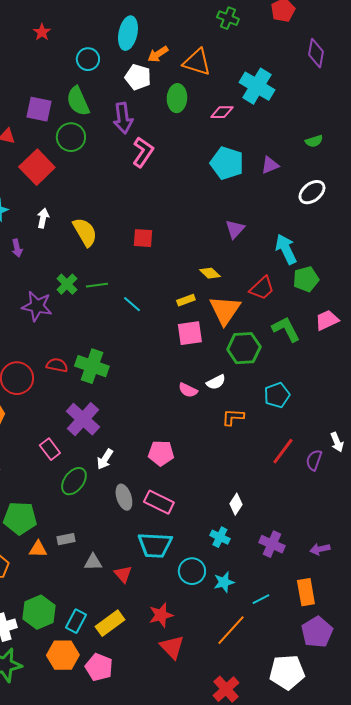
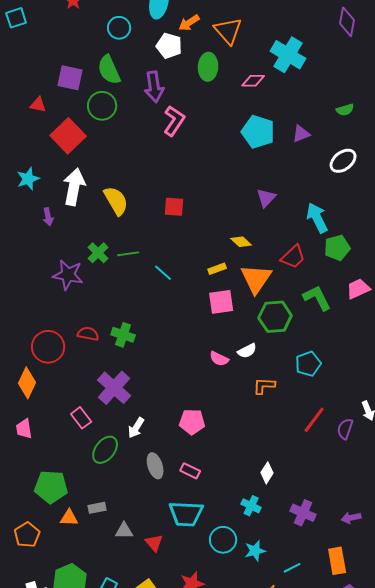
orange triangle: (197, 62) -> (228, 31), turned 32
white arrow: (43, 218) -> (74, 187), size x1.8
green cross: (92, 366) -> (123, 335), size x0.7
pink rectangle: (159, 502) -> (190, 471), size x0.7

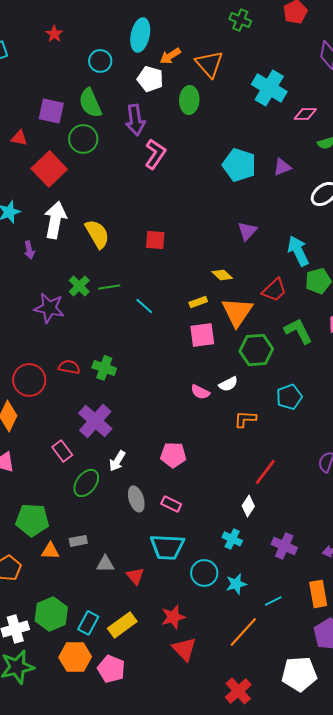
pink diamond: (253, 81) -> (305, 114), moved
red line: (314, 420) -> (265, 472), moved

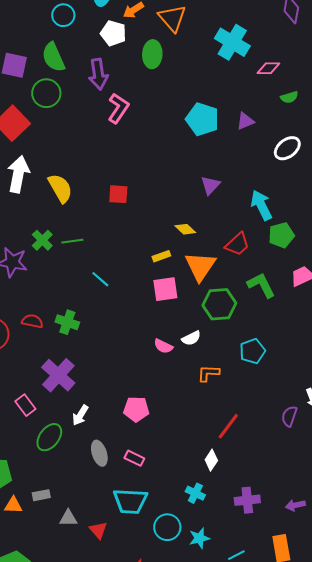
cyan line: (144, 306) -> (100, 279), moved
purple cross: (284, 546) -> (247, 500), turned -30

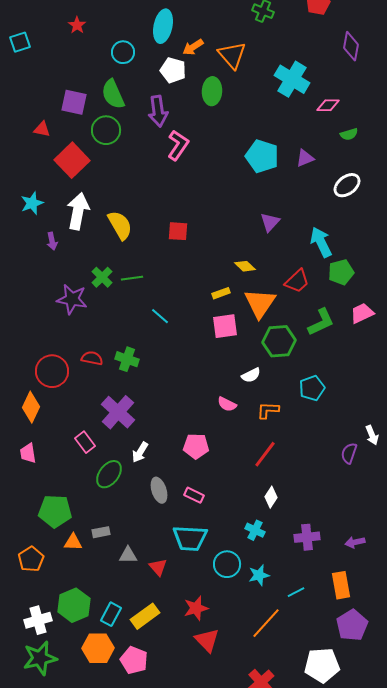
green L-shape: (261, 285) -> (321, 322), turned 92
pink semicircle: (163, 346) -> (227, 404), moved
red line: (228, 426) -> (265, 454), moved

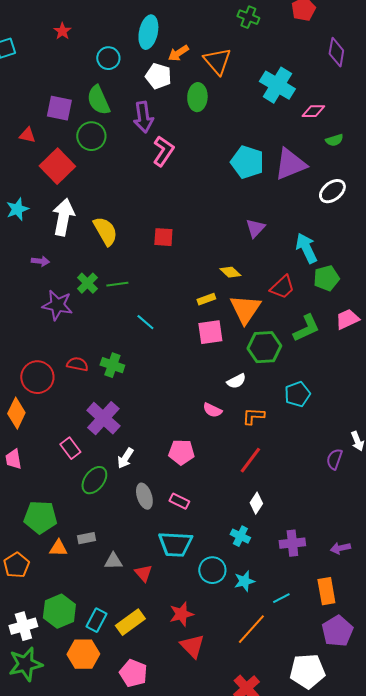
purple triangle: (305, 158) -> (290, 164), size x1.8
purple arrow: (52, 241) -> (40, 261), moved, turned -72
pink pentagon: (134, 660) -> (133, 673), moved

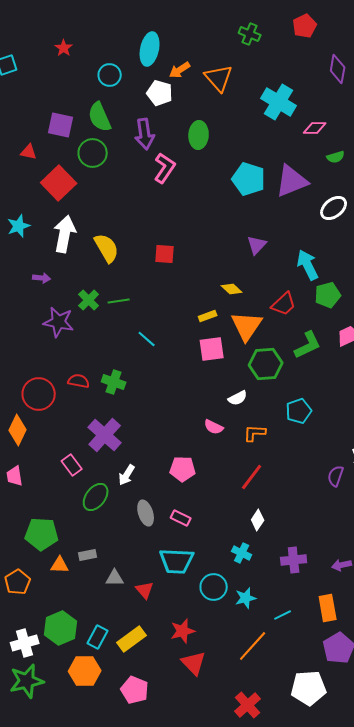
green ellipse: (197, 97) -> (199, 135), moved

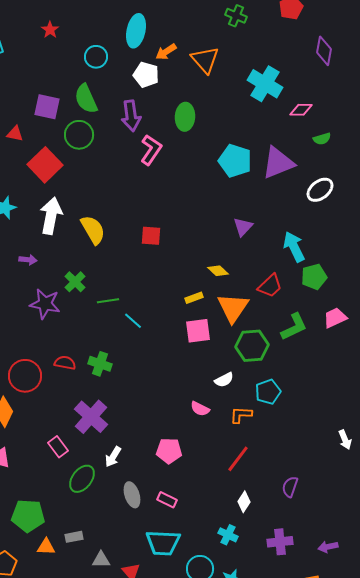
green line: (119, 301) -> (108, 301), moved
cyan pentagon: (299, 411) -> (268, 392), moved
purple semicircle: (336, 476) -> (290, 487), moved

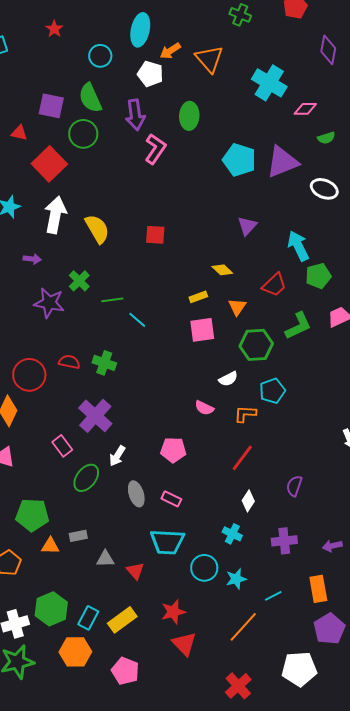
white ellipse: (320, 190) -> (324, 189), turned 60
orange triangle: (233, 308) -> (237, 307), size x0.6

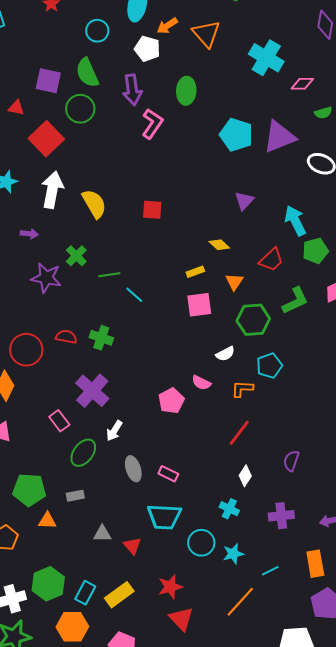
pink pentagon: (173, 450) -> (171, 401), moved, turned -30
gray rectangle: (78, 536) -> (75, 496), moved

